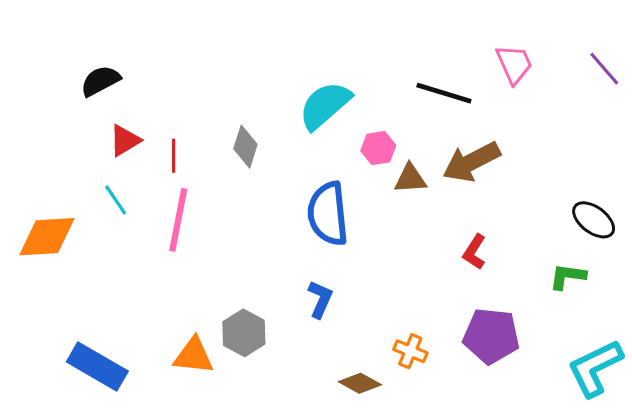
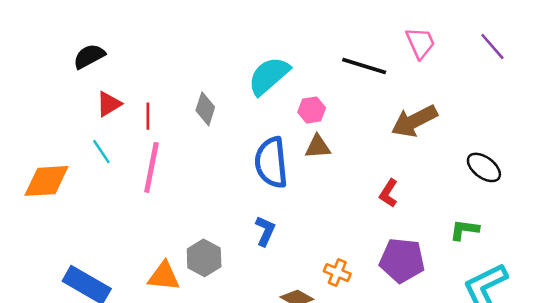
brown arrow: (471, 162) -> (414, 121), moved
brown triangle: (410, 179) -> (318, 147), moved
green L-shape: (568, 276) -> (464, 230), moved

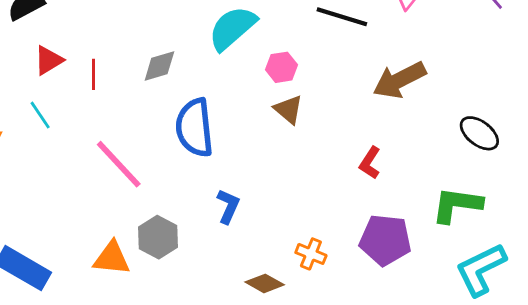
gray diamond: (205, 109) -> (159, 66), turned 56
brown triangle: (318, 147) -> (289, 109), turned 44
blue semicircle: (271, 163) -> (194, 128), moved
pink line: (151, 167) -> (119, 164), moved, turned -54
green L-shape: (464, 230) -> (457, 205), size x1.5

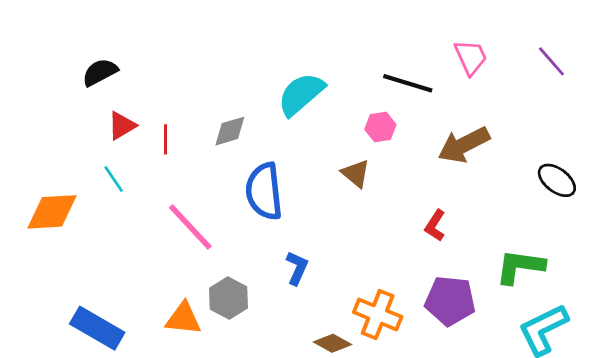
pink hexagon: (281, 67) -> (380, 127), moved
black ellipse: (479, 133) -> (557, 180), moved
orange cross: (311, 254) -> (378, 314), size x1.6

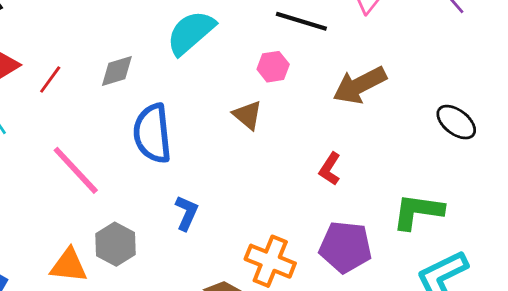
red line: (166, 139) -> (50, 79), turned 36

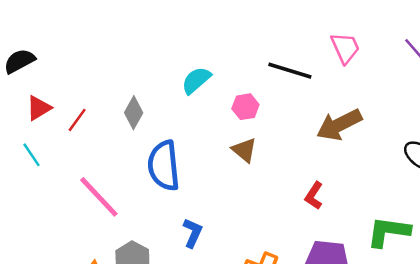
cyan semicircle: (191, 33) -> (196, 80), size x0.7
pink hexagon: (273, 67) -> (245, 107), moved
gray diamond: (117, 71) -> (134, 113), turned -44

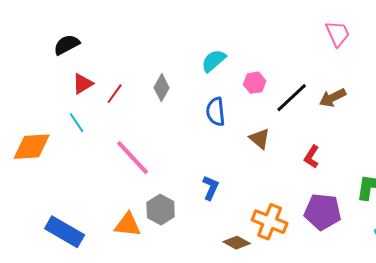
black line: (290, 71) -> (292, 98), moved, turned -60
brown arrow: (339, 125) -> (333, 98), size x0.7
brown triangle: (244, 150) -> (260, 139), moved
blue semicircle: (164, 166) -> (216, 112), moved, size x0.7

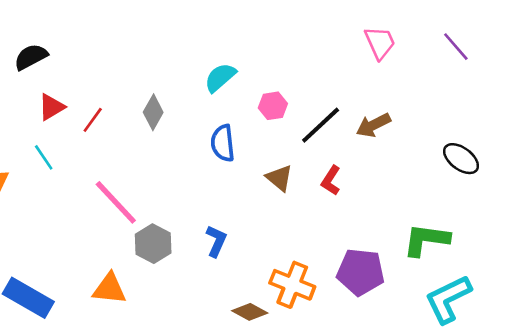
red L-shape: (312, 157) -> (331, 180), moved
gray hexagon: (161, 210) -> (153, 244), moved

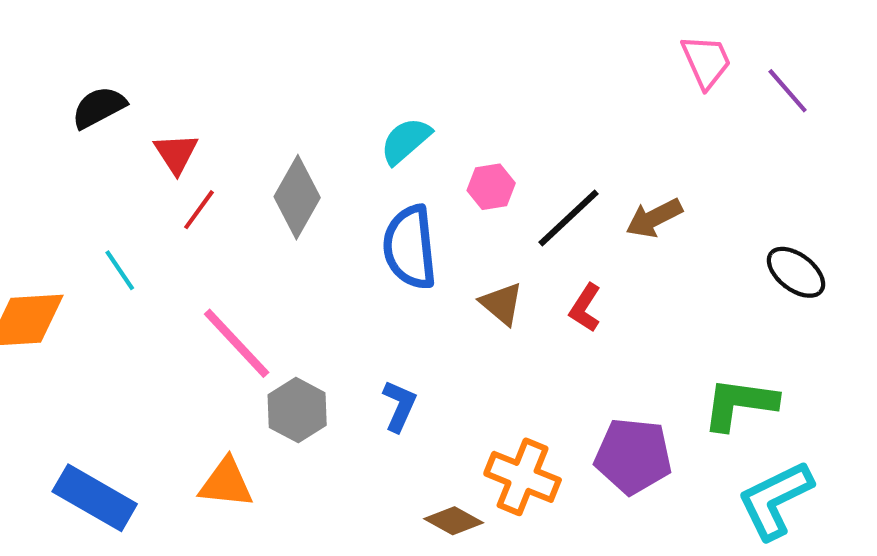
pink trapezoid: (380, 43) -> (706, 61), moved
red triangle: (51, 107) -> (176, 153), moved, turned -32
gray diamond: (153, 112) -> (297, 197), size x1.4
blue semicircle: (223, 143) -> (410, 247), size x1.4

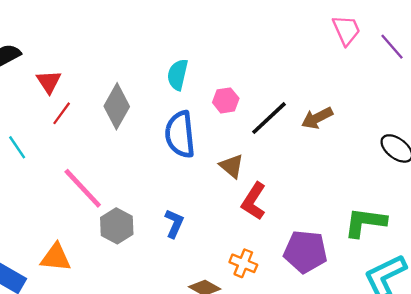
cyan semicircle: (406, 141) -> (178, 75), turned -36
red L-shape: (585, 308) -> (254, 201), moved, size x1.4
orange cross: (523, 477) -> (243, 263), size x0.7
orange triangle: (226, 483) -> (56, 257), moved

